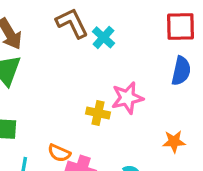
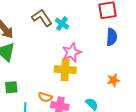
pink star: (127, 98) -> (72, 52), moved
yellow cross: (98, 113) -> (65, 70), size x1.5

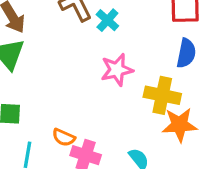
yellow cross: (65, 70) -> (162, 95), moved
orange star: (113, 80) -> (180, 125), size x1.5

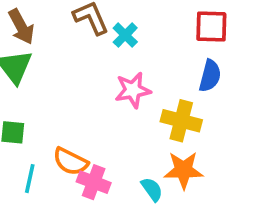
orange star: (180, 125) -> (184, 170), moved
orange semicircle: (64, 137) -> (70, 161), size x1.4

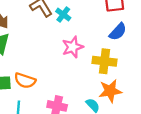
blue semicircle: (210, 76) -> (118, 32), turned 36
orange semicircle: (70, 161) -> (25, 81), moved

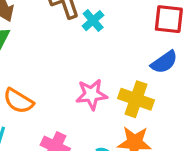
pink star: (73, 47) -> (91, 94), moved

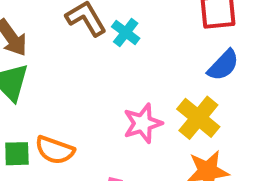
yellow cross: (136, 99) -> (198, 118), turned 32

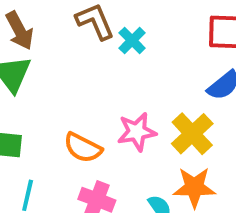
orange semicircle: (55, 150) -> (83, 148), moved

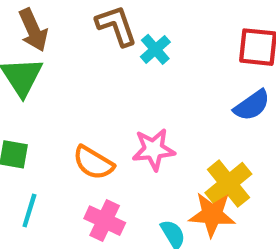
yellow cross: (192, 134) -> (228, 183), moved

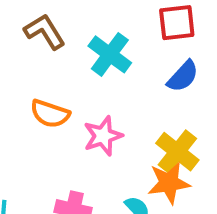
cyan cross: (155, 49) -> (110, 54), moved, size x1.5
orange semicircle: (93, 163) -> (50, 114), moved

